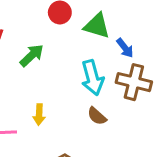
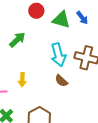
blue arrow: (125, 48) -> (82, 18), moved

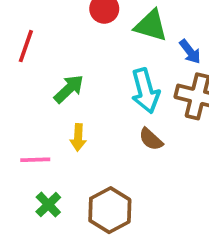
blue arrow: (82, 18) -> (190, 52), moved
green arrow: (17, 40) -> (69, 89), moved

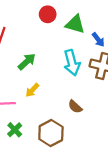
yellow arrow: (78, 137) -> (32, 90), turned 40
brown semicircle: (151, 139) -> (75, 107), moved

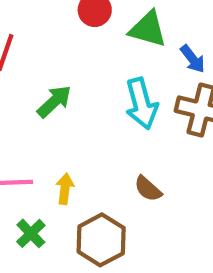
yellow arrow: (32, 90) -> (65, 189), moved, turned 144

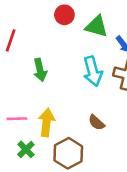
green arrow: (54, 101) -> (40, 70), turned 120
yellow arrow: (65, 189) -> (46, 123), size x1.5

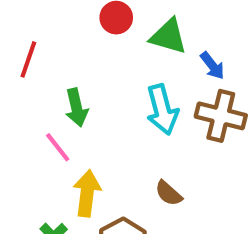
pink line: (17, 119) -> (58, 147), moved, turned 54

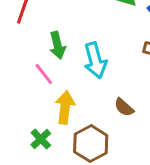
cyan arrow: (162, 110) -> (95, 60), moved

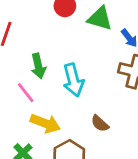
yellow arrow: (65, 107) -> (45, 123), turned 104

